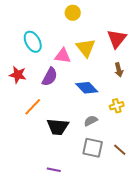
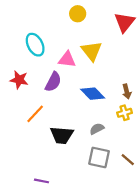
red triangle: (117, 39) -> (125, 22), moved
brown arrow: (119, 70) -> (127, 91), moved
purple line: (54, 170) -> (41, 181), moved

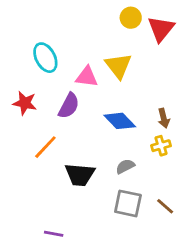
yellow circle: (78, 14) -> (131, 18), moved

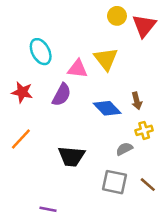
brown arrow: (164, 118) -> (137, 101), moved
orange line: (45, 147) -> (21, 139), moved
gray semicircle: (125, 166) -> (124, 149), moved

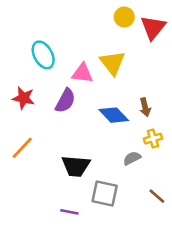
gray square: (115, 182) -> (105, 194), moved
purple line: (48, 209) -> (69, 212), moved

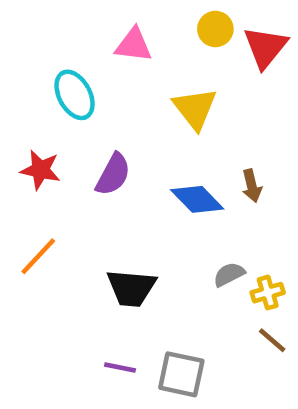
pink triangle: (82, 73) -> (134, 45), moved
yellow cross: (153, 139) -> (268, 293), moved
gray square: (105, 194) -> (181, 374), moved

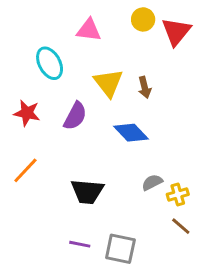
yellow triangle: (195, 109) -> (108, 83), moved
brown arrow: (252, 186) -> (145, 87), moved

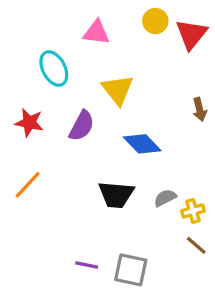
brown arrow: (145, 87) -> (200, 109), moved
black trapezoid: (87, 191) -> (116, 195), moved

